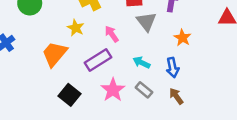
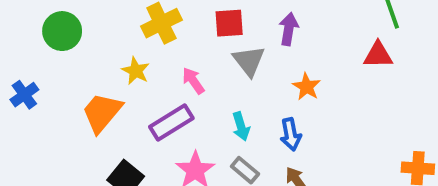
cyan arrow: (141, 63) -> (241, 126), turned -133

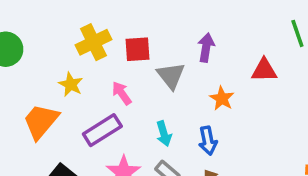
red square: (229, 23) -> (137, 49), moved
red triangle: (378, 55) -> (264, 70), moved

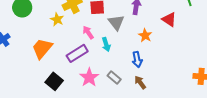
red triangle: (264, 70) -> (169, 19), turned 35
yellow star: (71, 84) -> (57, 19), moved
cyan arrow: (164, 134) -> (106, 44), moved

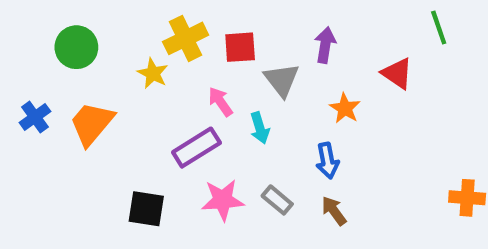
orange trapezoid: (42, 48) -> (92, 124), moved
pink star: (89, 77) -> (223, 200), turned 30
black square: (54, 81) -> (146, 209), turned -30

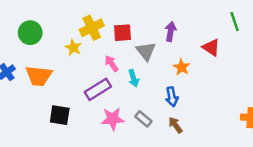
orange trapezoid: (92, 124) -> (39, 76), turned -124
black square: (146, 209) -> (60, 115), moved

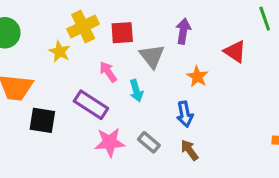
purple rectangle: (98, 89) -> (91, 105), turned 65
black square: (60, 115) -> (42, 120), moved

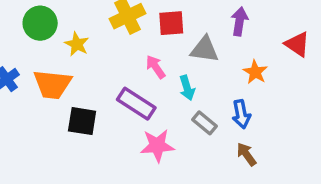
yellow star: (60, 52) -> (77, 44), moved
gray triangle: (152, 56) -> (205, 49), turned -44
gray rectangle: (149, 142) -> (205, 123), moved

